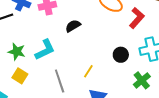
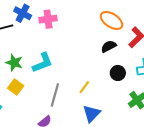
black semicircle: (73, 26) -> (109, 46), moved
gray line: (60, 81) -> (55, 95), turned 30

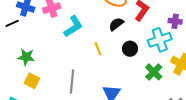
cyan L-shape: (42, 63) -> (73, 26), moved
yellow line: (84, 87) -> (98, 49), moved, turned -48

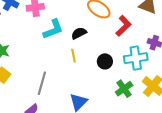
black semicircle: (116, 24) -> (79, 33), moved

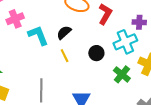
cyan L-shape: (53, 29) -> (38, 35), turned -75

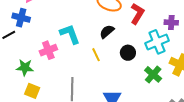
pink cross: (15, 19) -> (48, 50), moved
black semicircle: (64, 33) -> (107, 32), moved

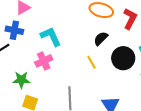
cyan L-shape: (70, 34) -> (51, 36), moved
black circle: (128, 53) -> (123, 58), size x1.5

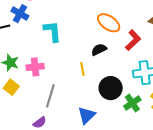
black circle: (123, 58) -> (111, 88), moved
pink cross: (44, 61) -> (35, 67), moved

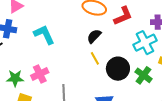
red L-shape: (133, 40) -> (123, 16), turned 40
yellow line: (82, 69) -> (95, 58), moved

